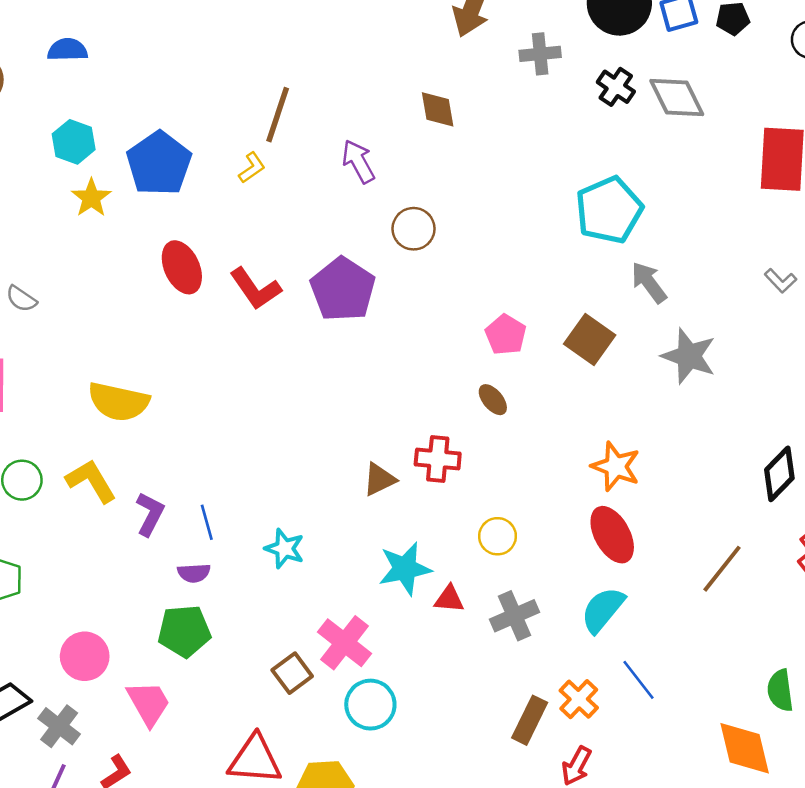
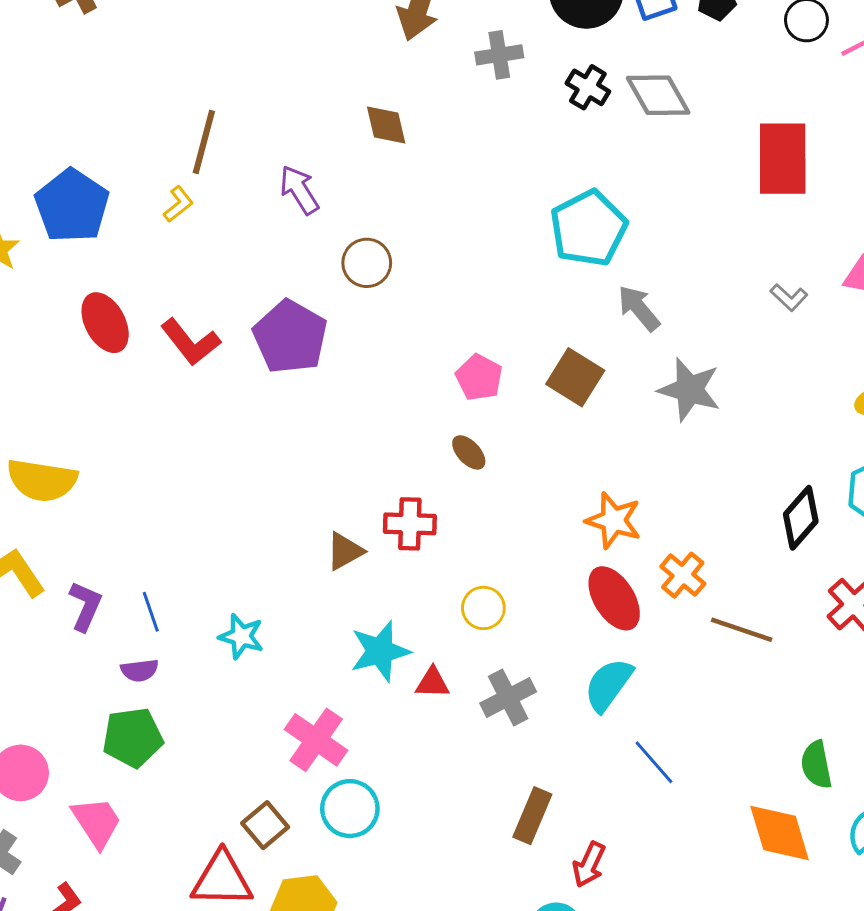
brown line: (722, 569) -> (742, 630), turned 74
brown square: (292, 673) -> (265, 825), moved
orange cross: (579, 699) -> (683, 575), moved

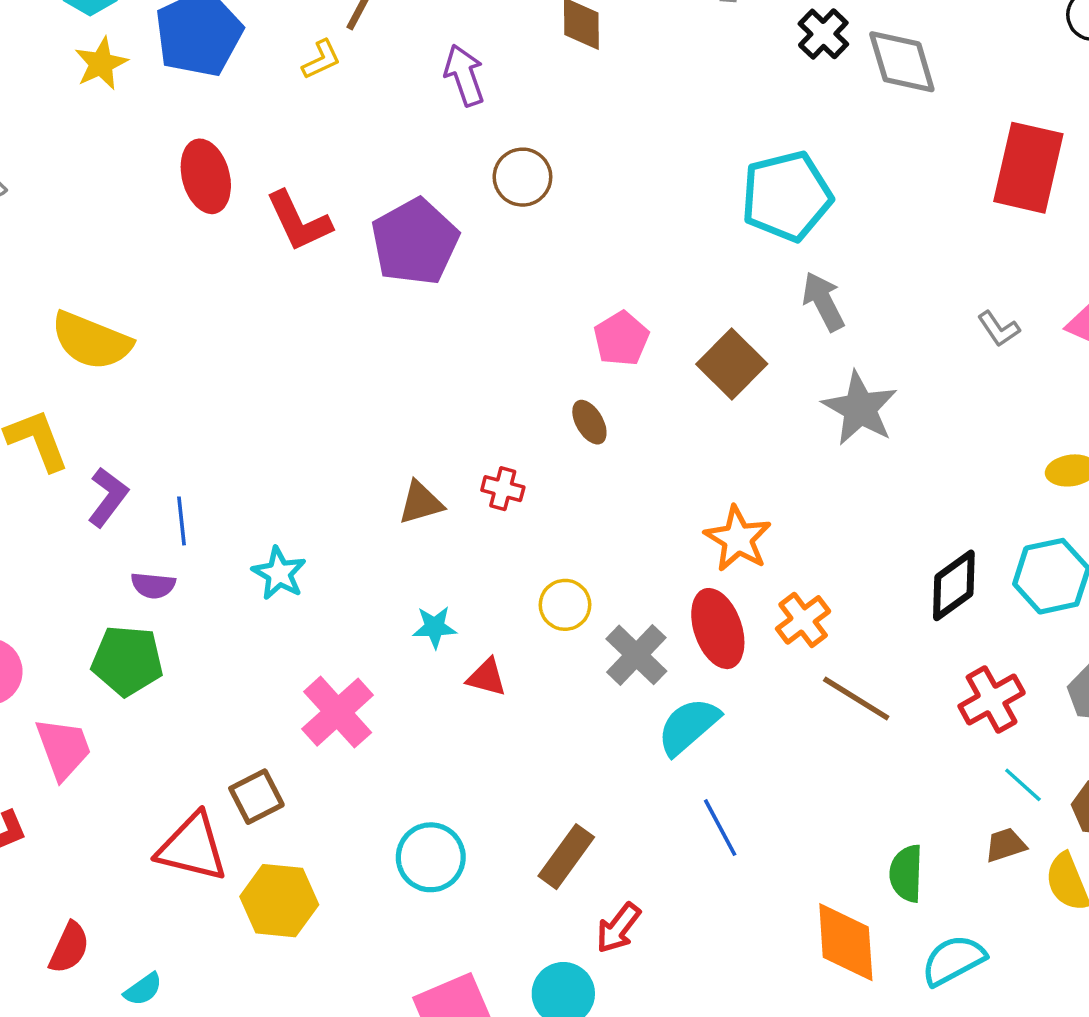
red cross: (410, 524) -> (503, 489), size x0.7
cyan star: (380, 651) -> (435, 627), size x0.6
gray cross: (508, 697) -> (636, 655), moved, turned -32
cyan circle: (350, 809) -> (431, 857), moved

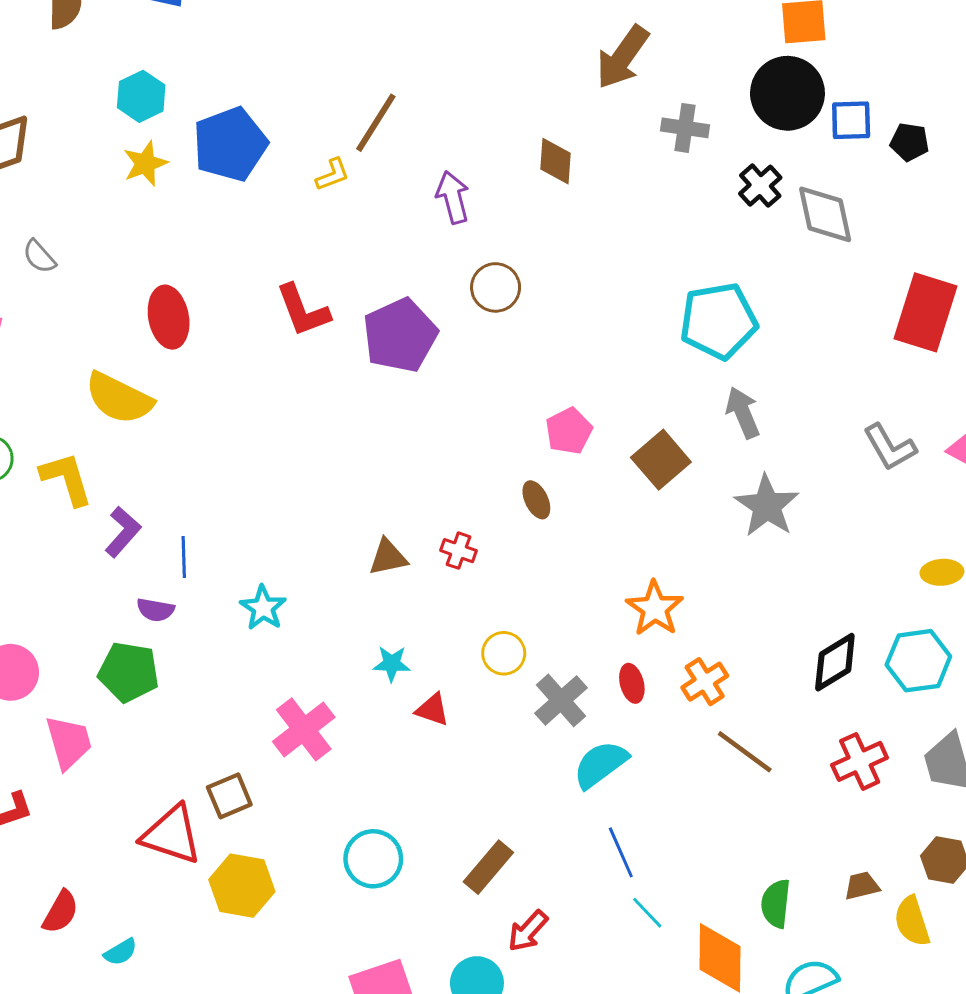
red ellipse: (206, 176) -> (169, 317), moved
gray L-shape: (999, 329) -> (890, 447), size x1.5
red ellipse: (718, 629) -> (632, 683), size x0.6
cyan line: (1023, 785) -> (647, 913), moved

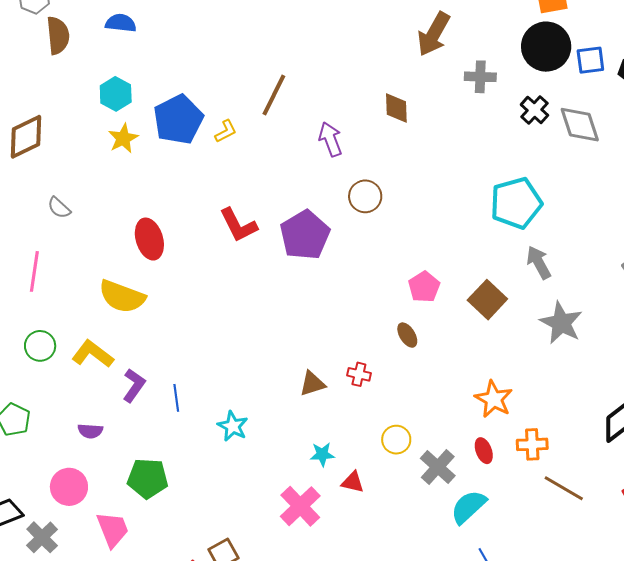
yellow L-shape: (333, 175) -> (226, 131), moved
yellow L-shape: (66, 479) -> (93, 354), turned -30
purple semicircle: (155, 610) -> (90, 431), moved
orange cross: (705, 682) -> (532, 444), turned 36
pink cross: (304, 729) -> (300, 506), moved

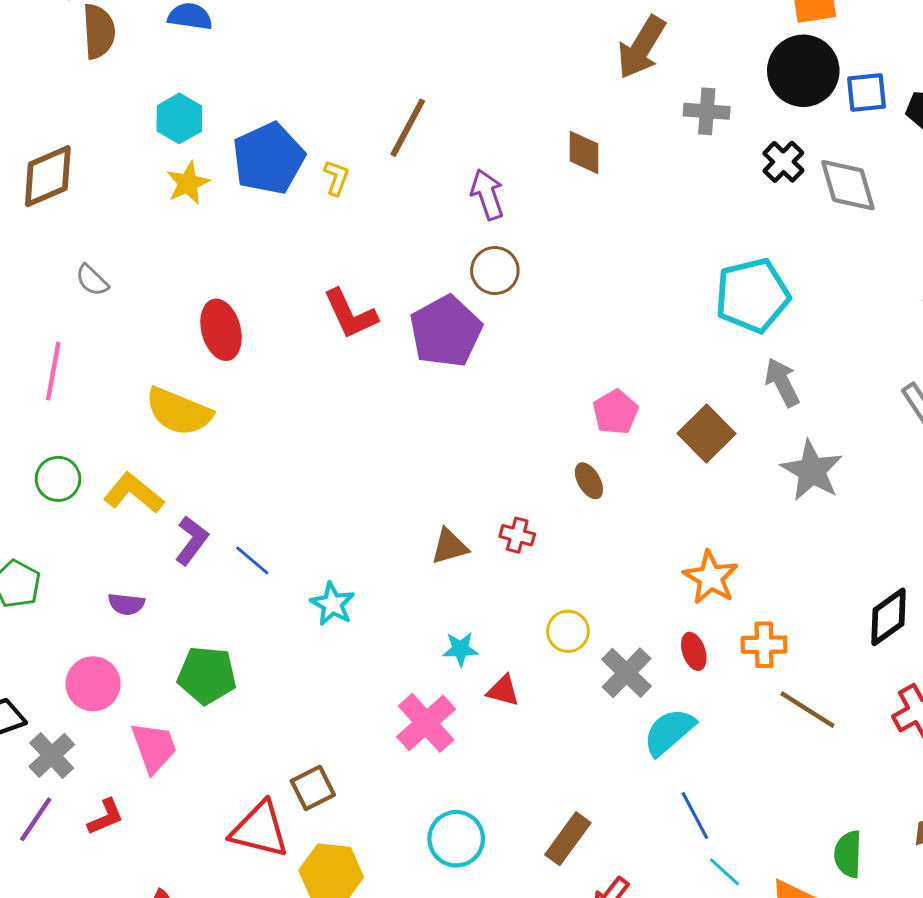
yellow L-shape: (226, 131) -> (336, 178), turned -45
brown circle: (365, 196) -> (495, 271), moved
blue line: (176, 398) -> (252, 560), turned -44

